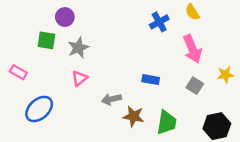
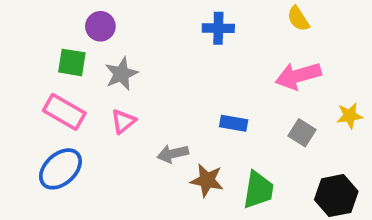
blue cross: (159, 22) -> (218, 28), moved, turned 30
pink arrow: (192, 49) -> (298, 76), turned 96
pink rectangle: (18, 72) -> (64, 112), moved, size x1.5

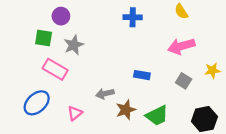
pink rectangle: (64, 112) -> (55, 69), moved
pink triangle: (123, 121) -> (75, 113), moved
brown star: (207, 180) -> (126, 110), turned -30
green trapezoid: (258, 190) -> (157, 116), turned 55

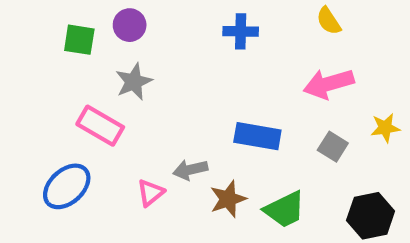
purple circle: (61, 16) -> (130, 25), moved
green square: (44, 38) -> (79, 40), moved
blue rectangle: (142, 75) -> (257, 136), size x1.5
pink triangle: (75, 113) -> (151, 193), moved

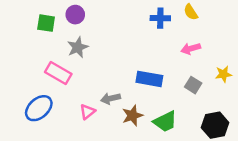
blue cross: (241, 31) -> (160, 18), moved
pink arrow: (329, 84) -> (191, 49), size x0.7

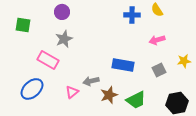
green square: (46, 23) -> (23, 25), moved
gray square: (193, 85) -> (159, 70), turned 32

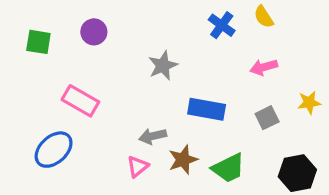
purple circle: (62, 12) -> (94, 32), moved
blue cross: (132, 15) -> (222, 25), turned 35
gray star: (64, 39) -> (163, 66), moved
pink triangle: (72, 92) -> (138, 166), moved

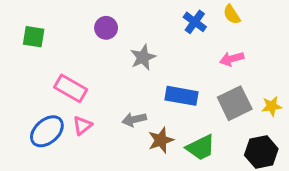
purple circle: (94, 32) -> (106, 28), moved
yellow star: (309, 103) -> (272, 106), moved
gray square: (267, 118) -> (235, 103), size x1.6
pink triangle: (138, 166) -> (82, 125), moved

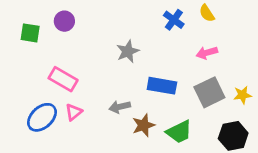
purple circle: (106, 28) -> (64, 21), moved

